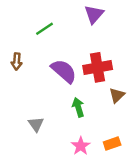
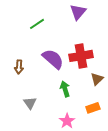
brown arrow: (17, 61) -> (19, 67), moved
orange rectangle: (112, 144) -> (93, 108), moved

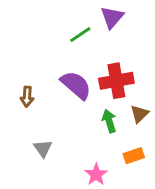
green line: (37, 24) -> (80, 35), moved
green arrow: (65, 89) -> (109, 121), moved

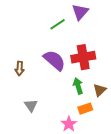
brown triangle: (139, 114) -> (100, 90), moved
orange rectangle: (134, 156) -> (85, 109), moved

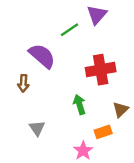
purple semicircle: (54, 60) -> (42, 56), moved
green arrow: (78, 86) -> (79, 104), moved

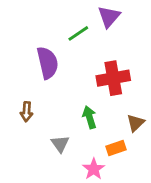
purple semicircle: (42, 56) -> (48, 63), turned 36
brown arrow: (23, 83) -> (27, 112), moved
gray triangle: (37, 128) -> (60, 144), moved

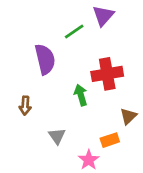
green arrow: (89, 117) -> (81, 95), moved

